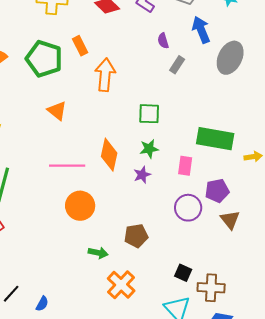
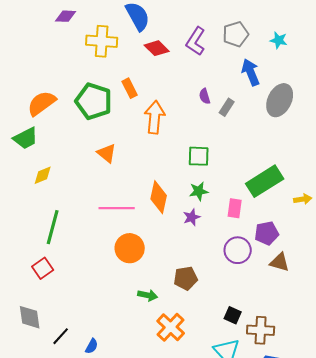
purple semicircle: (163, 41) -> (205, 96), moved
green rectangle: (215, 139) -> (265, 181), turned -42
brown triangle: (230, 220) -> (280, 262), turned -35

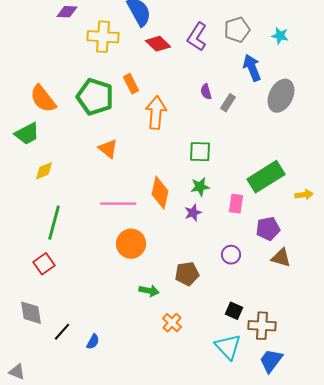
orange semicircle: (42, 103) -> (43, 99), turned -92
purple circle: (238, 250) -> (231, 255), moved, size x0.7
orange cross: (171, 327) -> (172, 323), size x0.7

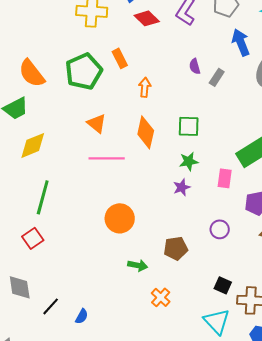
green pentagon: (95, 97) -> (84, 71), turned 30
orange arrow: (156, 113) -> (145, 87), size x0.6
yellow diamond: (44, 171) -> (33, 145), size x1.4
orange diamond: (160, 193) -> (146, 132), moved
pink line: (118, 204) -> (107, 158), moved

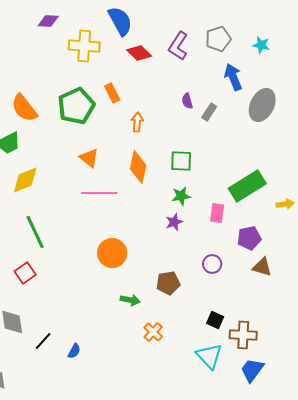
green line: (43, 197) -> (35, 232), turned -40

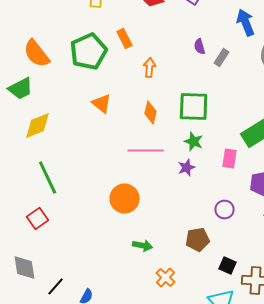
green square: (181, 161) -> (194, 106), size x1.4
orange diamond: (138, 167) -> (151, 112), size x0.7
pink line: (99, 193) -> (146, 150), moved
green star: (181, 196) -> (194, 142), turned 30
brown pentagon: (168, 283) -> (198, 240), moved

